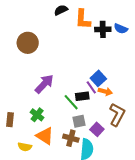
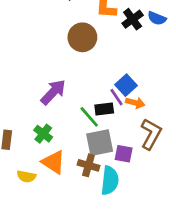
black cross: (103, 29) -> (133, 19), turned -35
brown circle: (28, 43) -> (82, 37), moved
gray square: (79, 121) -> (100, 143), size x1.5
purple square: (97, 129) -> (124, 154), turned -32

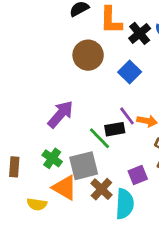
blue square: (126, 85) -> (130, 72), moved
gray square: (100, 143) -> (84, 166), moved
purple square: (124, 154) -> (138, 175), turned -30
brown cross: (88, 165) -> (101, 189), turned 30

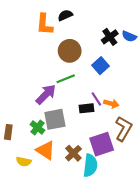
orange L-shape: (111, 20) -> (44, 24), moved
green line: (100, 138) -> (66, 79), moved, turned -72
gray square: (84, 166) -> (55, 119), moved
purple square: (138, 175) -> (102, 144), size x1.6

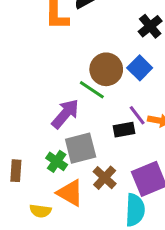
brown circle: (70, 51) -> (106, 69), moved
green line: (66, 79) -> (92, 90), turned 60
brown cross: (73, 153) -> (105, 178), moved

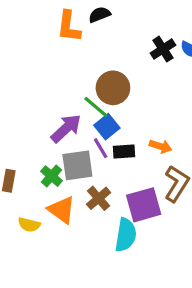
blue square: (140, 68) -> (107, 127), moved
purple line: (137, 115) -> (101, 148), moved

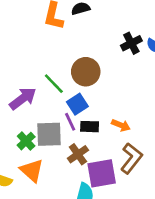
green line: (96, 107) -> (54, 84), moved
purple arrow: (66, 128) -> (23, 98), moved
brown cross: (99, 198) -> (78, 154), moved

